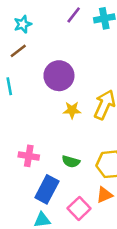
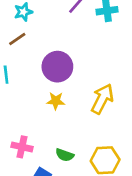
yellow star: (72, 110) -> (56, 101), moved

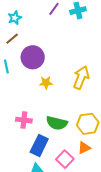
purple circle: (57, 67) -> (33, 57), moved
green semicircle: (65, 155) -> (57, 123), size x1.5

